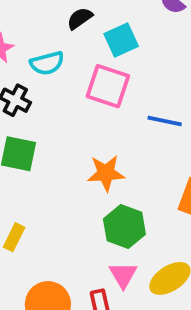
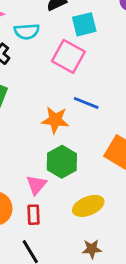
blue line: (165, 121) -> (86, 103), moved
pink triangle: (123, 275) -> (36, 185), moved

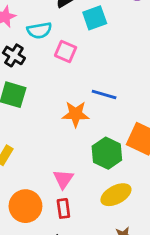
pink square: (68, 56) -> (66, 52), moved, size x0.7
green hexagon: (62, 162) -> (107, 153), moved

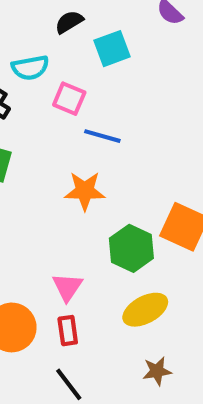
blue line: (104, 94) -> (102, 136), moved

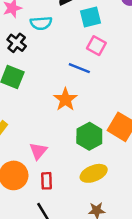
pink square: (69, 99) -> (96, 46), moved
orange star: (85, 191) -> (65, 99), turned 30
pink triangle: (67, 287) -> (38, 151), moved

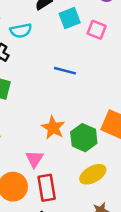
pink square: (96, 46) -> (97, 30), moved
orange star: (65, 99) -> (53, 128), moved
red rectangle: (47, 181) -> (47, 188), size x1.5

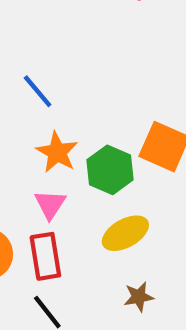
blue line: (65, 71) -> (38, 91), moved, turned 35
pink triangle: (34, 159) -> (50, 204), moved

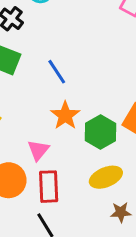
pink triangle: (50, 204) -> (38, 150), moved
brown star: (139, 297) -> (121, 212), moved

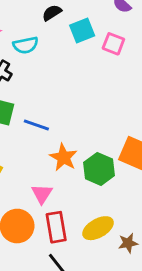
blue line: (57, 72) -> (36, 125), moved, turned -30
yellow ellipse: (106, 177) -> (98, 228), moved

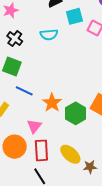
cyan semicircle: (26, 45) -> (49, 35), moved
blue line: (36, 125) -> (24, 91), moved
yellow ellipse: (98, 228) -> (70, 154), turned 65

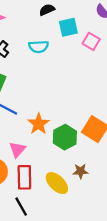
brown star: (90, 167) -> (80, 171), moved

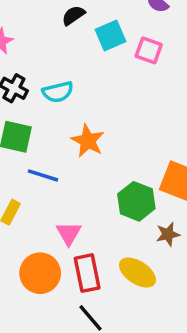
cyan semicircle: (39, 47) -> (58, 92), moved
orange star: (39, 124) -> (88, 141), moved
brown star: (80, 171) -> (168, 234), moved

